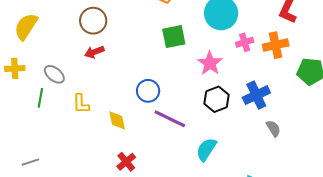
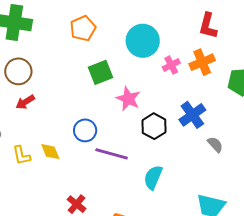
pink star: (210, 63) -> (128, 99), moved
yellow diamond: (117, 120) -> (50, 152), moved

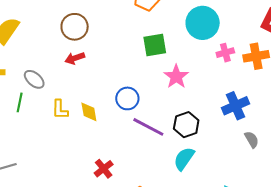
black hexagon: (154, 126) -> (186, 125), moved

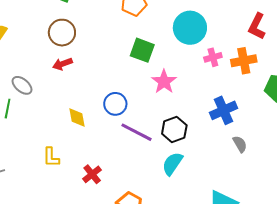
green square: (155, 45) -> (142, 50), turned 30
yellow L-shape: (60, 110) -> (51, 157), moved

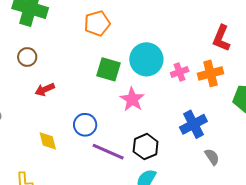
cyan circle: (190, 28) -> (146, 59), moved
brown circle: (62, 33) -> (27, 57), size x0.7
red arrow: (62, 64) -> (45, 89), moved

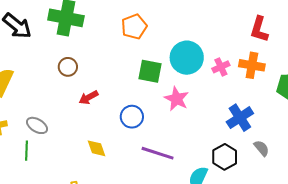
orange cross: (211, 73) -> (252, 65), turned 30
blue circle: (85, 125) -> (132, 117), moved
black hexagon: (146, 147) -> (225, 157), moved

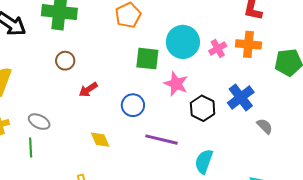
black hexagon: (225, 157) -> (203, 108), moved

